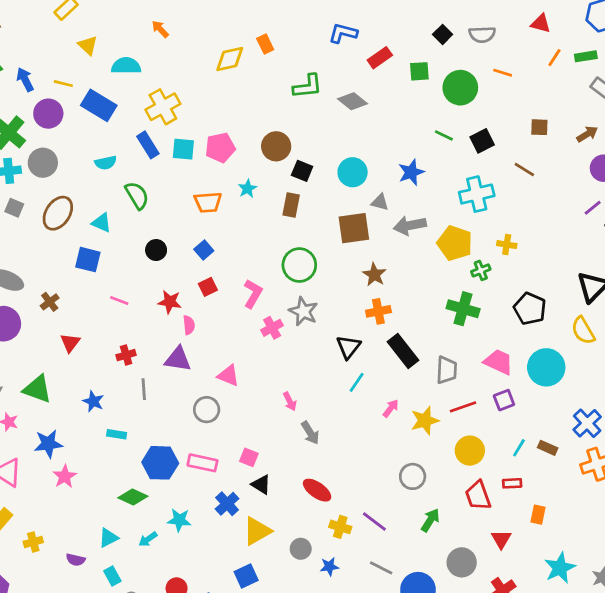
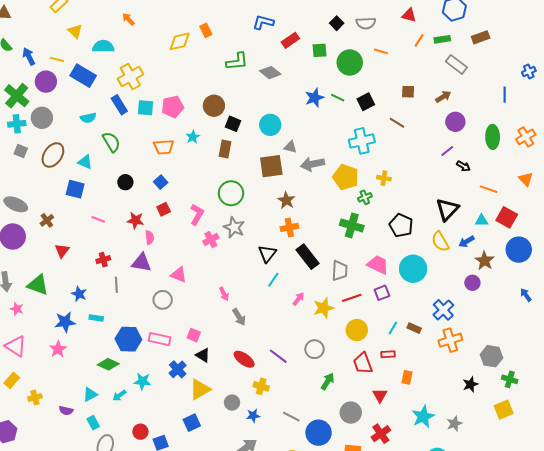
blue star: (411, 172) -> (315, 98), moved
blue star: (48, 444) -> (65, 322), moved
purple line: (374, 521) -> (278, 356), moved

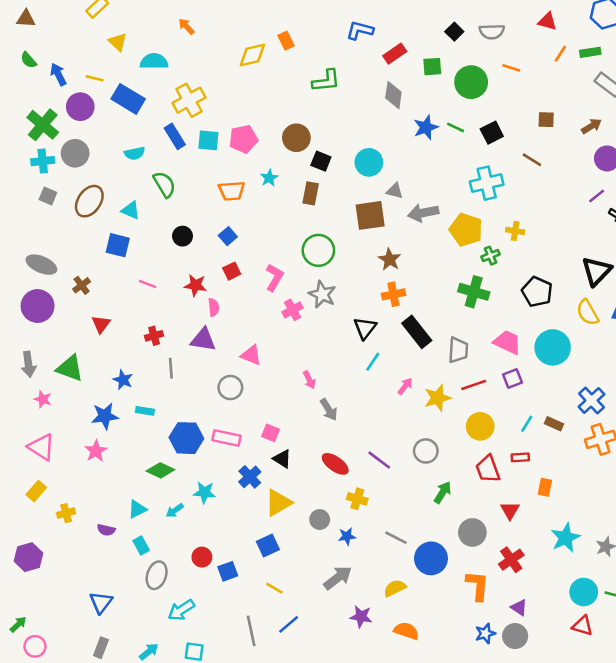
gray diamond: (270, 73) -> (393, 95), moved, turned 60

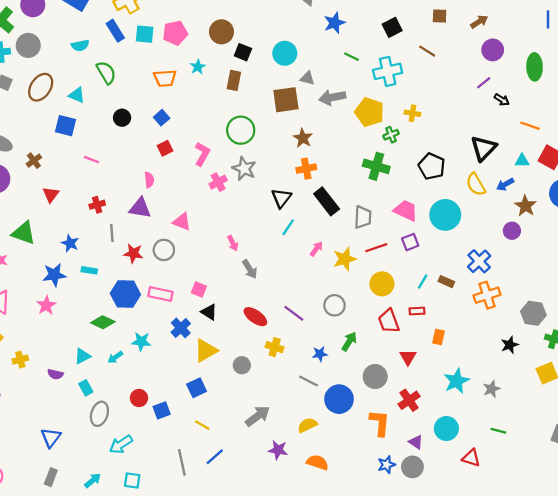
green line: (456, 127) -> (351, 57), moved
red star: (195, 285) -> (133, 253), moved
blue star: (347, 536) -> (320, 354), moved
cyan circle: (584, 592) -> (446, 428), moved

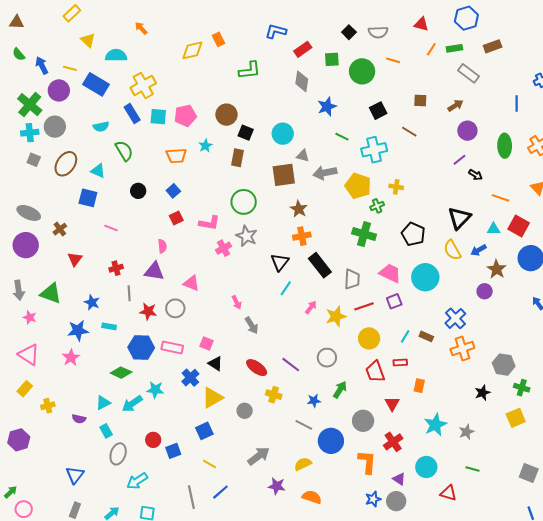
pink L-shape: (202, 154) -> (209, 223), turned 70
cyan arrow: (115, 357) -> (132, 404), size x1.5

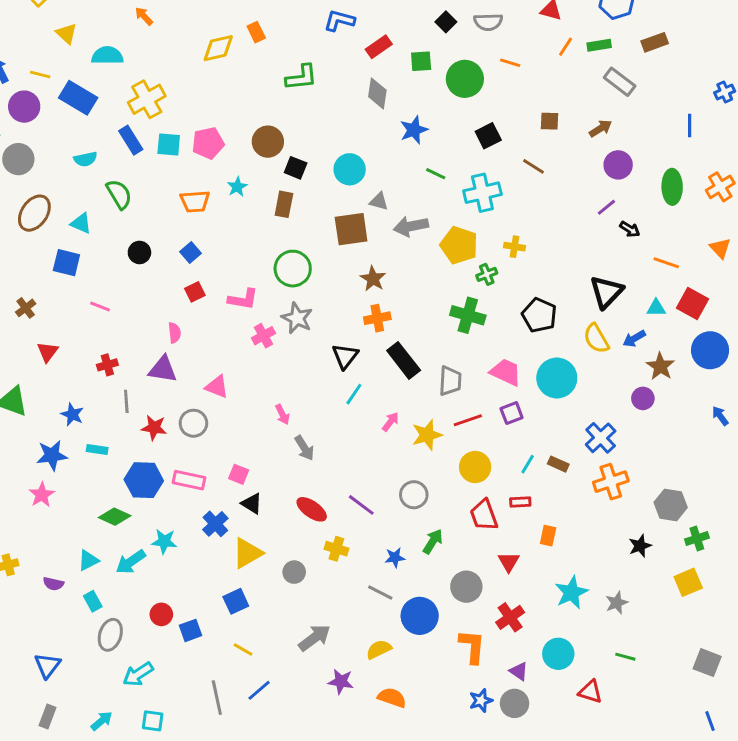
green cross: (522, 388) -> (697, 539), turned -35

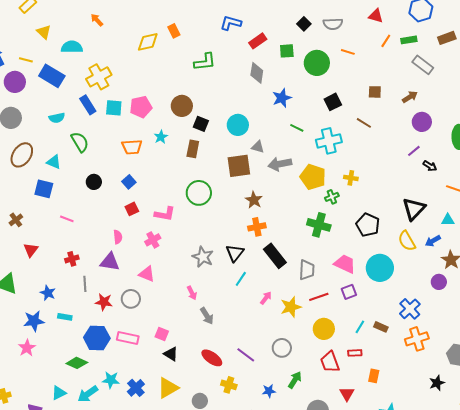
gray star: (297, 318) -> (203, 257), moved
pink cross: (263, 336) -> (153, 240), moved
blue cross: (215, 524) -> (136, 388), moved

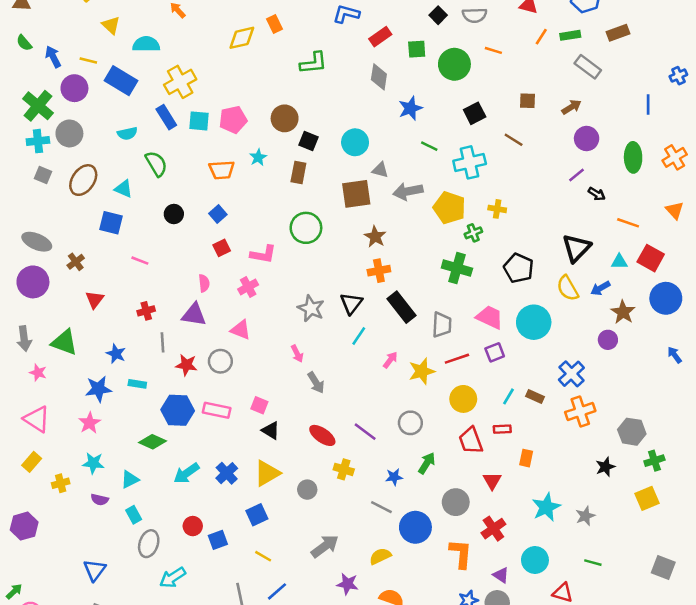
cyan star: (111, 380) -> (93, 463), moved
cyan arrow: (88, 394) -> (186, 473), moved

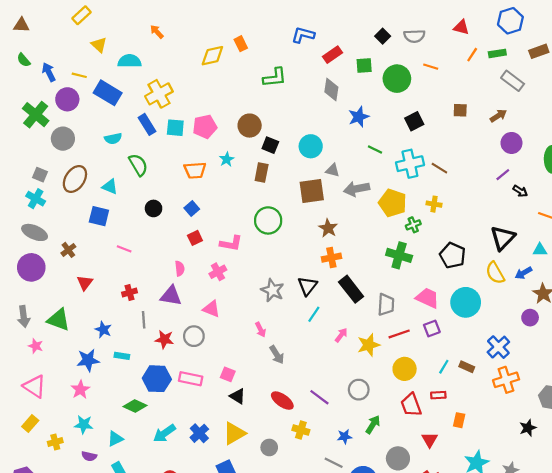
brown line: (514, 140) -> (439, 168), moved
cyan cross: (38, 141) -> (36, 199), moved, turned 36

